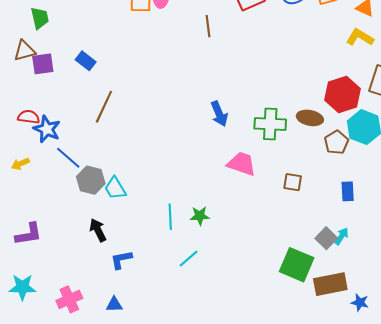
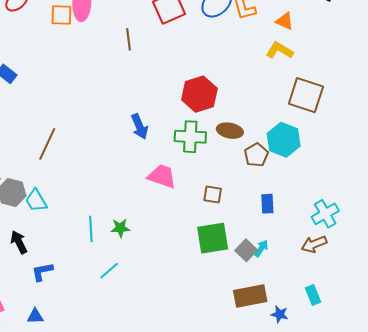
red hexagon: (343, 94) -> (199, 94), moved
brown line: (104, 107) -> (47, 144), moved
green square: (297, 265) -> (213, 238), moved, turned -32

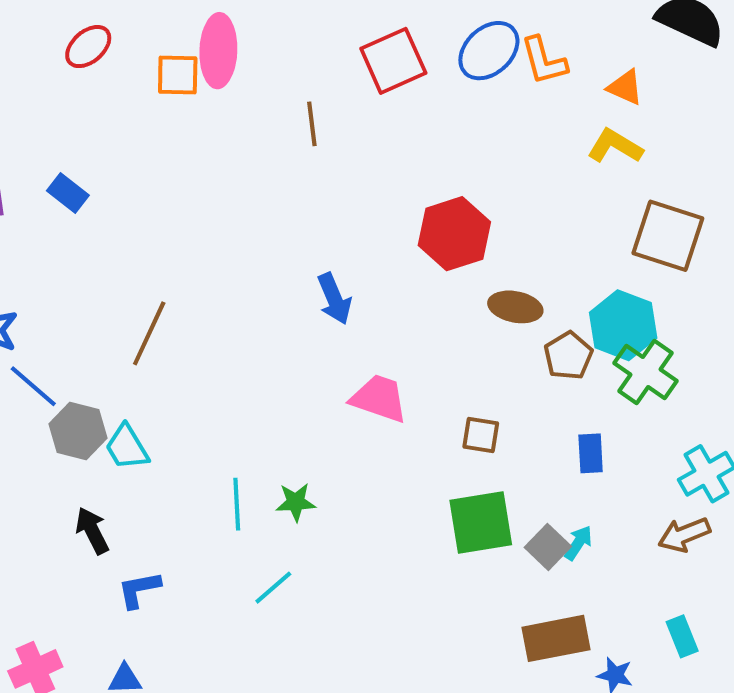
green cross: (190, 137) -> (646, 372), moved, turned 32

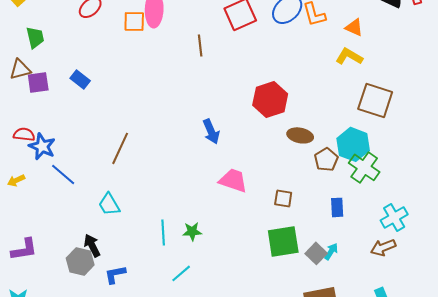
gray hexagon: (78, 431) -> (80, 261), moved

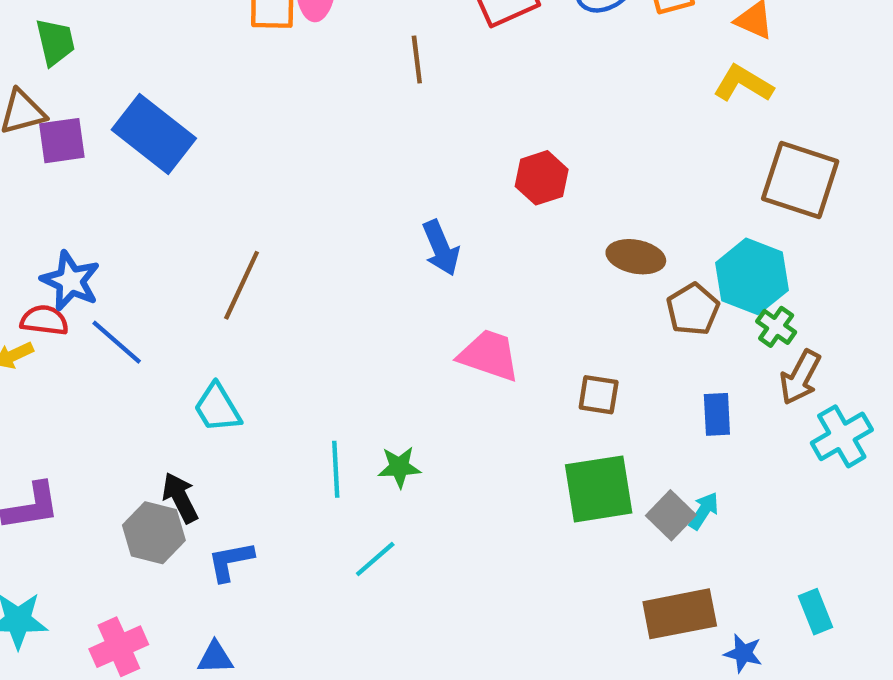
blue rectangle: (80, 79) -> (154, 134), size x1.8
red hexagon: (270, 99) -> (542, 178), moved, size x0.7
red semicircle: (24, 134) -> (44, 320), moved
green cross: (364, 167) -> (776, 327), size x0.6
brown arrow: (383, 247) -> (800, 377), moved, turned -40

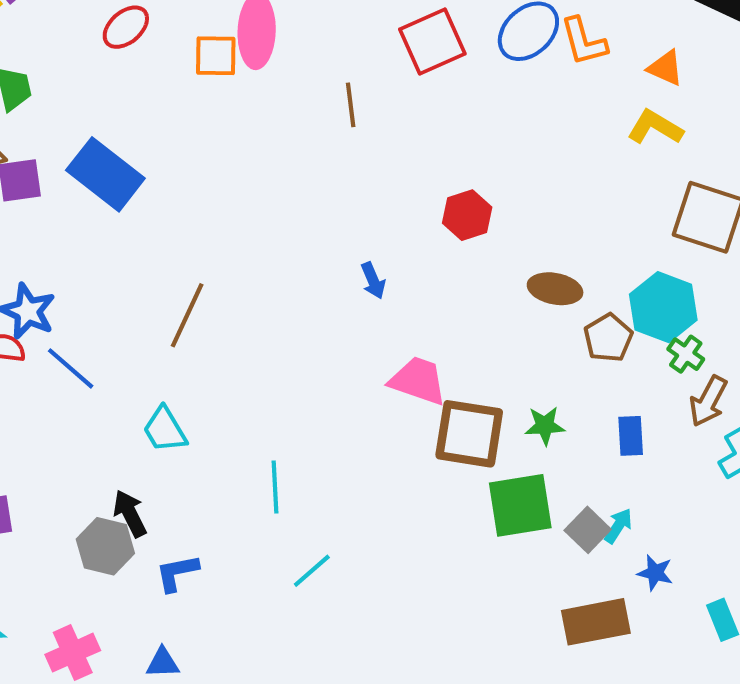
blue arrow: (441, 248) -> (373, 281), size x0.7
brown square: (599, 395) -> (469, 434), moved, size x1.8
green star: (399, 467) -> (545, 426), moved
blue star: (743, 653) -> (655, 573), moved

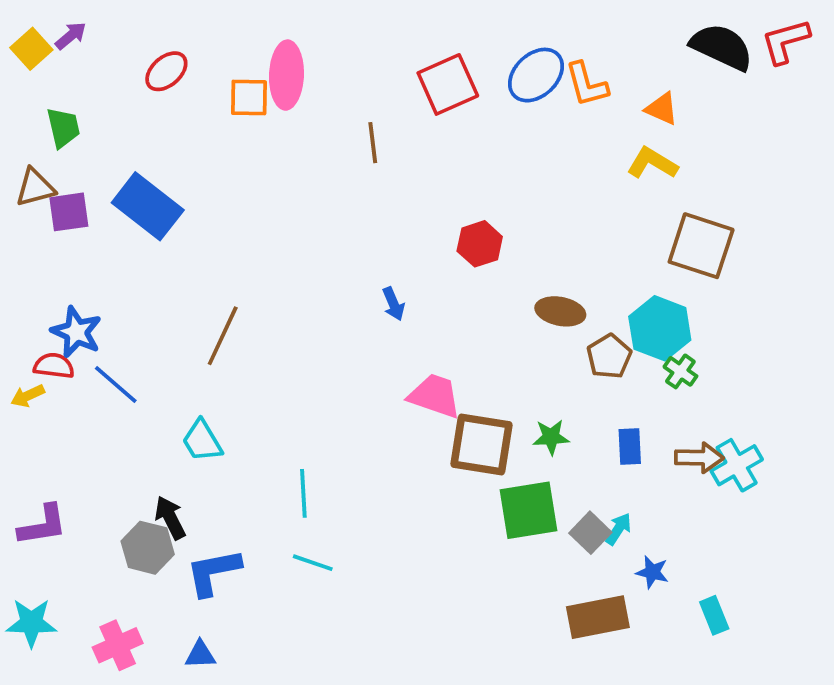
brown arrow: (708, 401) -> (699, 458), moved, turned -117
cyan line: (312, 571) -> (313, 563), moved, turned 60
blue L-shape: (177, 573) -> (213, 572), size x1.4

